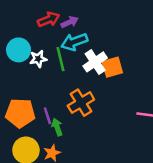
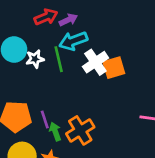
orange cross: (81, 103) -> (80, 130), moved

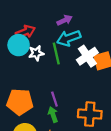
red arrow: (46, 17) -> (25, 32), moved
purple line: (45, 120) -> (54, 99), moved
orange cross: (80, 130) -> (90, 114), moved, turned 35

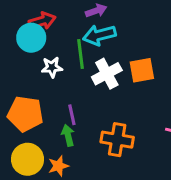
white star: (36, 53) -> (52, 67), moved
white cross: (87, 56) -> (107, 74), moved

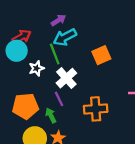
white cross: (107, 74) -> (66, 78), moved
green arrow: (68, 135) -> (51, 115), moved

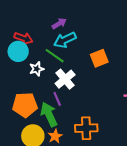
red arrow: (22, 37) -> (23, 38), turned 48
green line: (55, 54) -> (55, 56), turned -36
orange cross: (96, 109) -> (86, 128), moved
green arrow: (51, 115) -> (49, 114), size x1.6

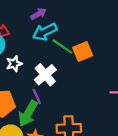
green line: (55, 56) -> (62, 46), moved
green arrow: (49, 114) -> (28, 114), turned -125

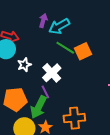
purple arrow: (38, 14) -> (43, 21), turned -40
cyan arrow: (45, 32) -> (59, 26), moved

